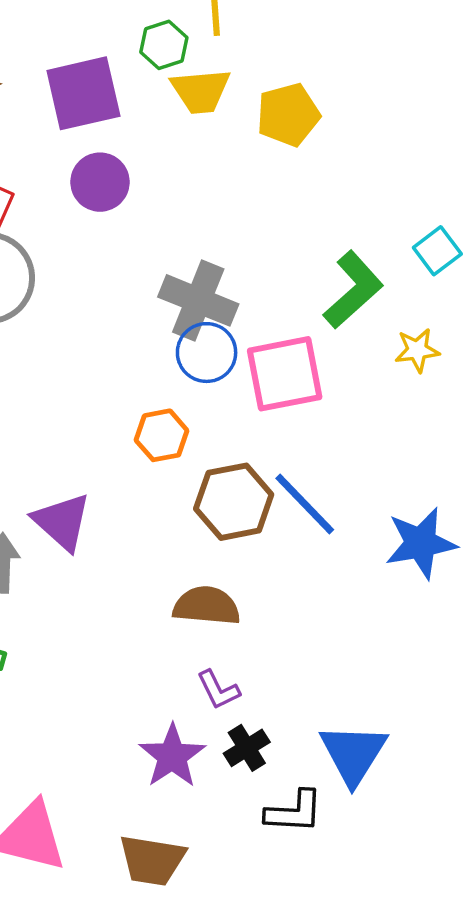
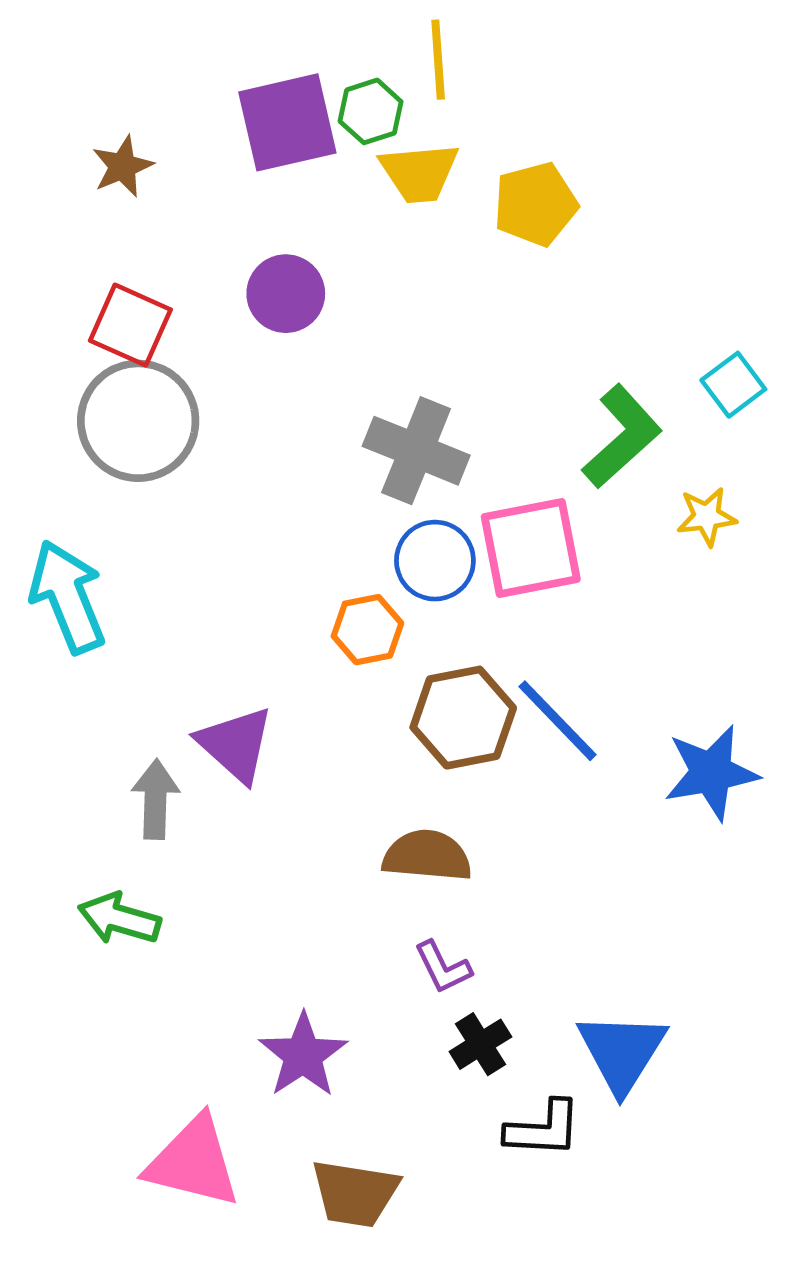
purple square: (83, 93) -> (287, 122), moved
blue circle: (207, 353) -> (435, 561), moved
purple star: (172, 756) -> (303, 1055), moved

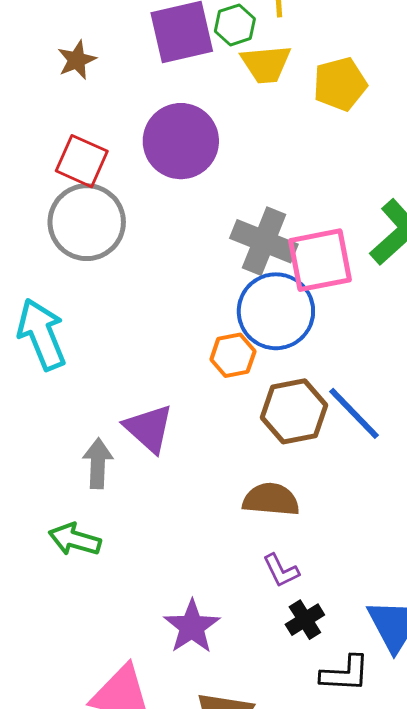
purple circle: (286, 294) -> (181, 141), size x1.5
pink square: (531, 548) -> (320, 260), moved
blue circle: (435, 561) -> (276, 311), size x1.5

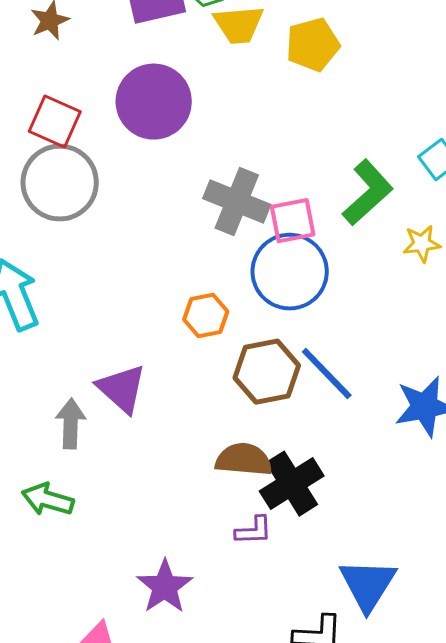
pink square: (320, 260) -> (293, 221), size x0.7
blue circle: (276, 311) -> (290, 272), moved
purple L-shape: (281, 571) -> (254, 531), turned -66
black cross: (305, 620) -> (292, 484), moved, size x1.6

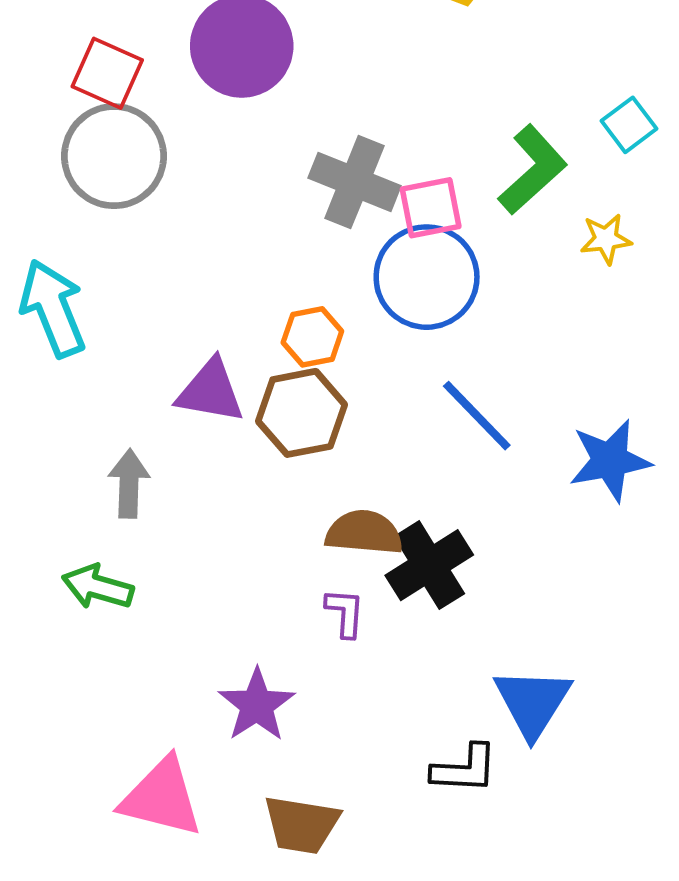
brown hexagon: (267, 372) -> (302, 413), moved
purple triangle: (122, 389) -> (210, 391), moved, turned -32
purple L-shape: (254, 531) -> (345, 613), moved, turned -84

